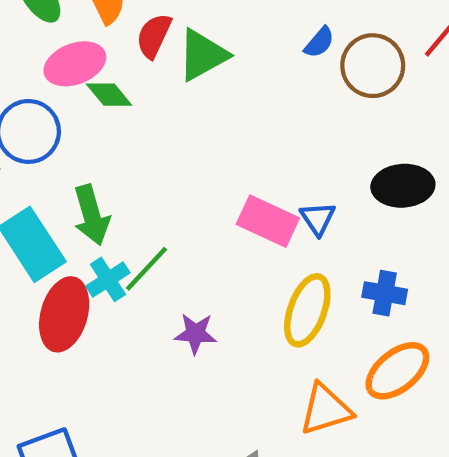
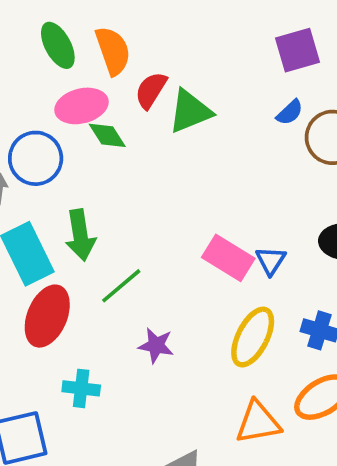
cyan cross: (108, 279) -> (81, 388), moved, turned 33

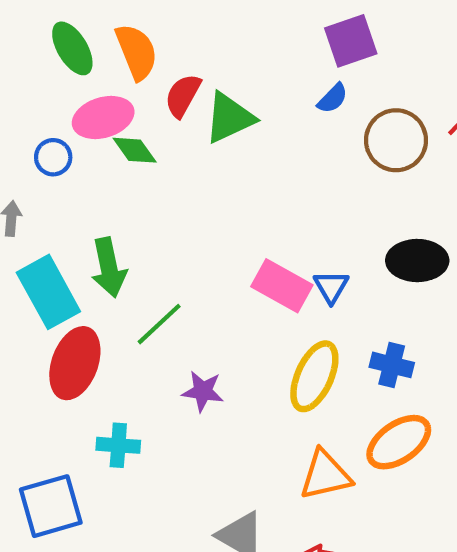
blue semicircle: (290, 112) -> (333, 98), moved
blue circle: (36, 158) -> (53, 157), moved, size x0.6

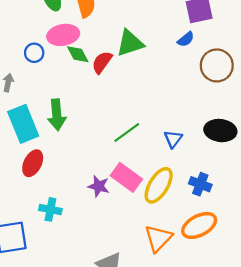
red semicircle: (183, 95) -> (102, 62), moved
pink rectangle: (282, 286) -> (126, 177), moved
green line: (159, 324) -> (127, 132), moved
red ellipse: (75, 363) -> (33, 163), size x0.7
orange triangle: (325, 475) -> (158, 238), turned -40

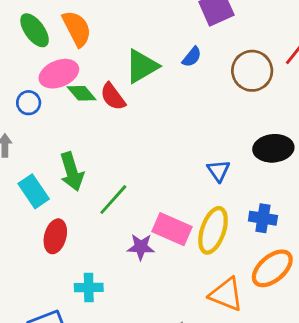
blue semicircle: (186, 39) -> (192, 57), moved
red semicircle: (102, 62) -> (113, 97), turned -60
cyan rectangle: (23, 124) -> (34, 191), size x0.7
green line: (127, 132) -> (113, 200), moved
orange triangle: (158, 238) -> (226, 294), turned -40

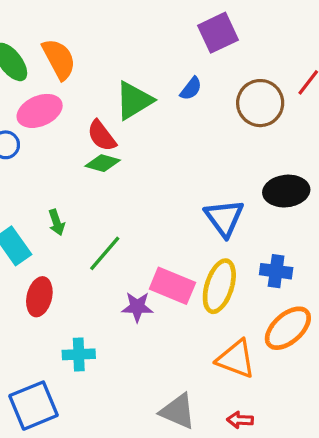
green diamond: (82, 93) -> (103, 163), moved, turned -32
blue triangle: (219, 171) -> (224, 218), size x1.5
green arrow: (72, 172) -> (57, 222), size x0.6

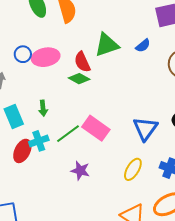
pink ellipse: (40, 111) -> (46, 57), moved
pink rectangle: (172, 286) -> (96, 128), moved
yellow ellipse: (219, 286) -> (133, 169), size x0.7
cyan cross: (79, 354) -> (39, 141), moved, turned -30

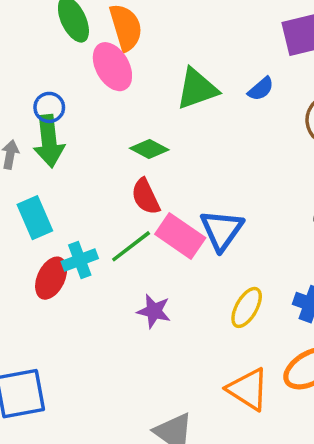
pink ellipse: (46, 57) -> (112, 67), moved, turned 72
red semicircle: (82, 62) -> (146, 197), moved
green arrow: (43, 108) -> (49, 141), moved, size x1.8
blue triangle: (145, 129) -> (222, 230), moved

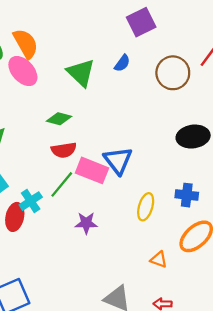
green triangle: (197, 89) -> (81, 73), turned -44
red semicircle: (146, 197) -> (64, 150), turned -60
orange triangle: (248, 389) -> (159, 260), size x0.6

